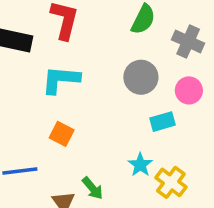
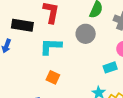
gray circle: (141, 77) -> (86, 34), moved

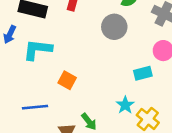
cyan L-shape: (51, 46) -> (38, 49), moved

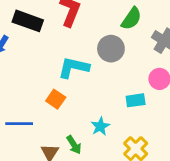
cyan L-shape: (38, 49) -> (74, 68), moved
cyan star: (125, 105) -> (100, 126), moved

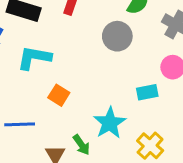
cyan L-shape: (74, 68) -> (34, 58), moved
cyan star: (100, 126) -> (110, 123), size x1.5

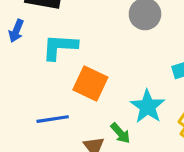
orange square: (59, 95) -> (90, 83), size x1.5

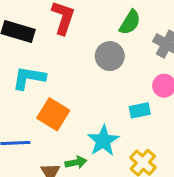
green arrow: (120, 133) -> (76, 162), turned -66

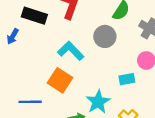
cyan L-shape: (29, 78) -> (71, 51), moved, turned 35

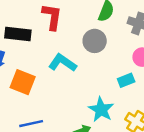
orange square: (60, 80) -> (23, 82), moved

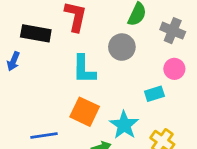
cyan L-shape: (62, 63) -> (84, 69), turned -128
orange square: (23, 82) -> (85, 112), moved

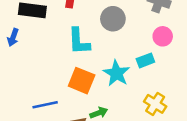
cyan star: (124, 125) -> (116, 73), moved

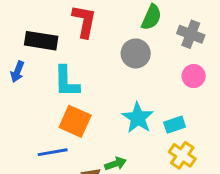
cyan L-shape: (79, 41) -> (66, 82), moved
cyan rectangle: (145, 60) -> (175, 125), moved
orange square: (82, 81) -> (75, 121), moved

